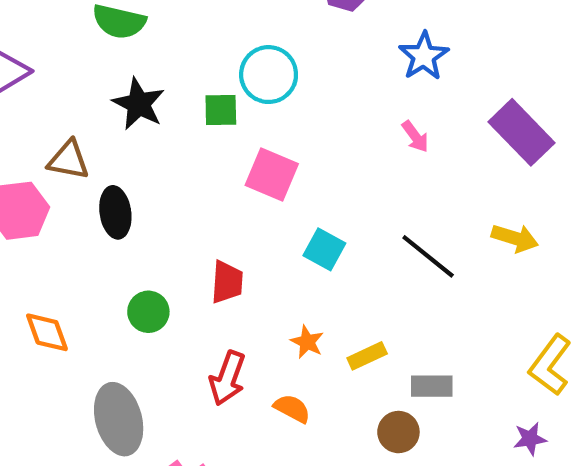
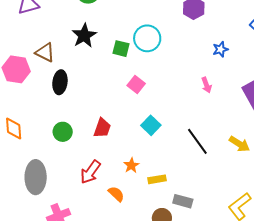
blue star: (424, 56) -> (220, 49), size x0.7
pink square: (272, 174) -> (136, 84), size x0.7

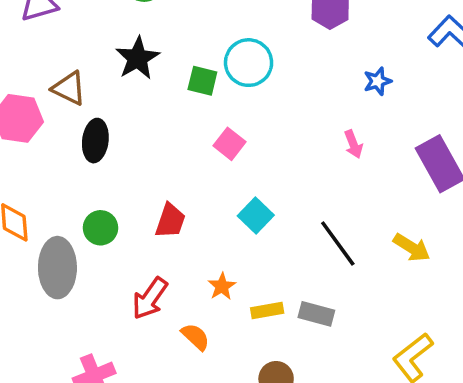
gray ellipse: (36, 177) -> (57, 268), moved
gray rectangle: (183, 201) -> (316, 314), moved

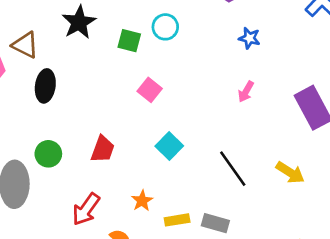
cyan circle: (249, 63) -> (165, 27), size x0.7
blue star: (378, 81) -> (249, 38), moved, turned 30
pink arrow: (353, 144) -> (246, 92), turned 50

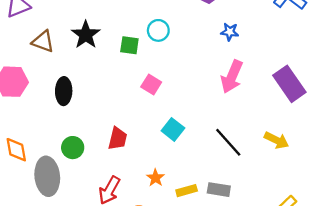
brown triangle: (25, 45) -> (43, 42), moved
pink arrow: (246, 92) -> (232, 77), size x1.8

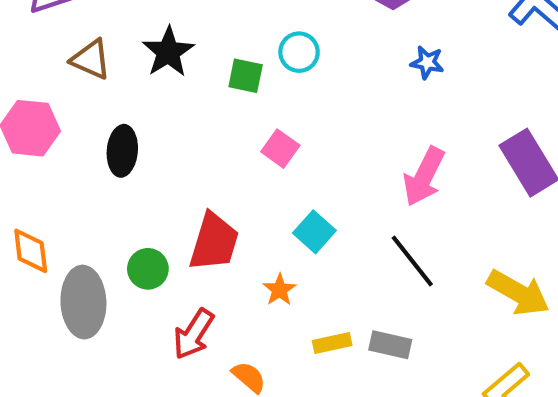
pink arrow: (232, 77) -> (424, 177), moved
red trapezoid: (118, 139) -> (214, 242), size x1.4
yellow arrow: (277, 140) -> (518, 293), moved, size x1.4
green circle: (73, 148) -> (148, 269), moved
orange star: (155, 178) -> (280, 290), moved

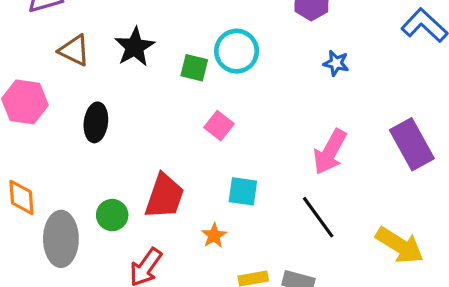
cyan circle: (299, 52) -> (237, 51), size x1.4
cyan square: (314, 232) -> (243, 191), turned -36

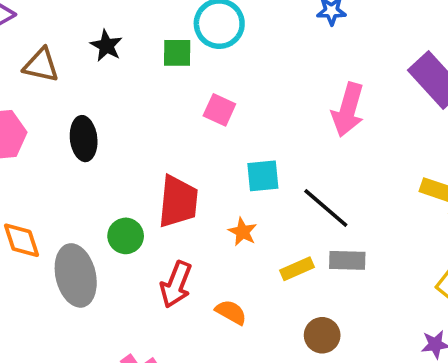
black star: (135, 47) -> (106, 46), size x0.7
black line: (318, 217) -> (326, 208), moved

